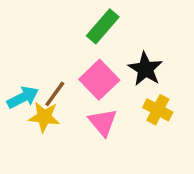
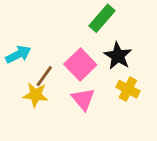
green rectangle: (103, 26) -> (102, 18), moved
cyan arrow: (23, 97) -> (18, 54), moved

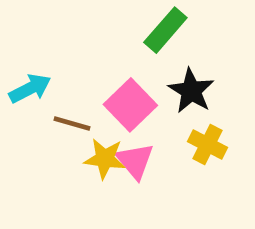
brown line: (44, 76) -> (72, 124), turned 70
yellow star: (36, 95) -> (105, 159), moved

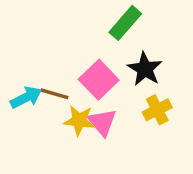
cyan arrow: (30, 88) -> (26, 97), moved
yellow cross: (208, 145) -> (157, 110), turned 36

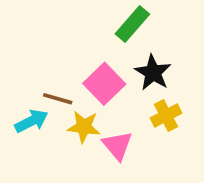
cyan arrow: (26, 97) -> (31, 121), moved
pink triangle: (102, 122) -> (117, 145), moved

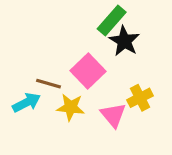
black star: (153, 73) -> (124, 41), moved
pink triangle: (117, 145) -> (113, 115), moved

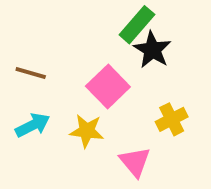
brown line: (49, 84) -> (31, 73), moved
pink triangle: (113, 115) -> (135, 162), moved

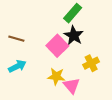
black star: (152, 50) -> (74, 36), moved
yellow star: (87, 131) -> (56, 76), moved

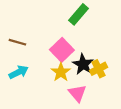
black star: (74, 36) -> (83, 64), moved
yellow star: (56, 76) -> (61, 72), moved, turned 30

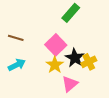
pink triangle: (77, 93) -> (70, 84), turned 30

